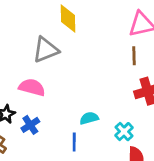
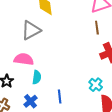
cyan semicircle: (89, 118) -> (37, 77), moved, turned 120
blue cross: (30, 125) -> (31, 101), moved

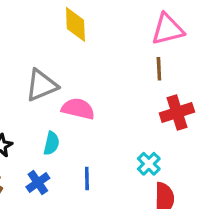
gray triangle: (31, 30) -> (41, 85), moved
pink semicircle: (24, 59) -> (78, 109), moved

